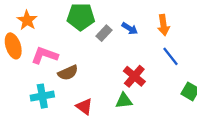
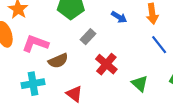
gray rectangle: (104, 33) -> (88, 37), moved
red cross: (134, 76) -> (106, 64), moved
green triangle: (124, 101) -> (140, 84), moved, turned 48

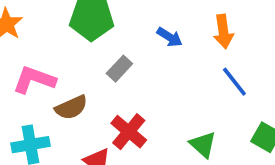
red cross: (106, 64) -> (129, 132), moved

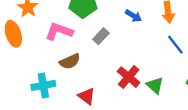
pink L-shape: (34, 80) -> (59, 31), moved
red cross: (129, 132) -> (129, 77), moved

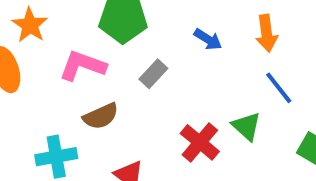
green triangle: (155, 85) -> (246, 126), moved

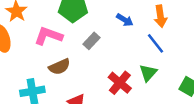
blue line: (279, 88) -> (155, 43), moved
green triangle: (246, 126) -> (148, 73), turned 30

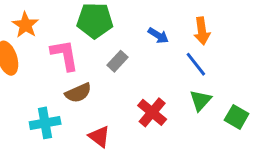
pink L-shape: (48, 36) -> (65, 55), turned 60
green triangle: (148, 73) -> (200, 100), moved

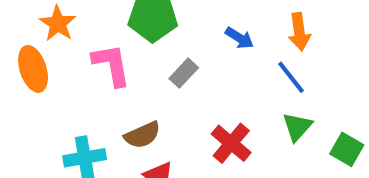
brown semicircle: (78, 93) -> (142, 135), moved

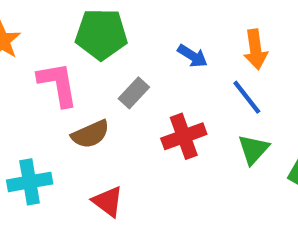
brown semicircle: (142, 135) -> (90, 134), moved
red cross: (231, 143) -> (184, 136), moved, turned 30

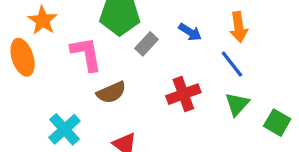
gray rectangle: (134, 93) -> (147, 44), moved
cyan cross: (30, 182) -> (64, 129), turned -32

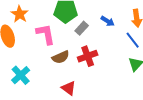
red cross: (183, 94) -> (88, 56), moved
cyan cross: (64, 129) -> (21, 75), moved

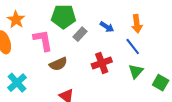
red cross: (88, 56) -> (102, 63), moved

